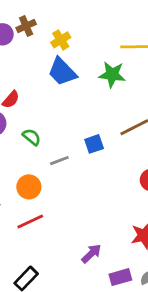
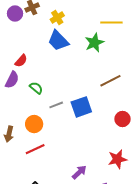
green star: (112, 75) -> (94, 43), turned -30
blue square: (94, 144) -> (81, 107), moved, size x1.5

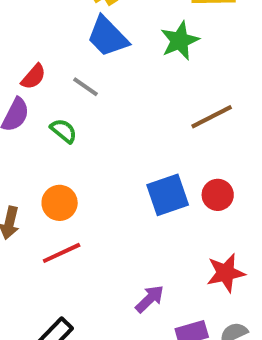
gray line: (56, 105) -> (86, 87), moved, turned 56
blue square: (81, 107) -> (168, 195), moved
red circle: (123, 119) -> (218, 195), moved

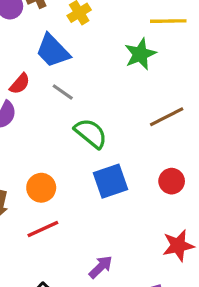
blue trapezoid: (108, 37) -> (53, 51), moved
green semicircle: (64, 131) -> (91, 133), moved, size x1.5
blue square: (168, 195) -> (111, 181), moved
purple arrow: (150, 299) -> (101, 267), moved

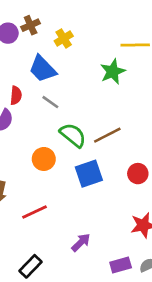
red semicircle: (20, 84) -> (16, 95), turned -36
brown line: (167, 117) -> (107, 135), moved
orange circle: (41, 188) -> (44, 159), moved

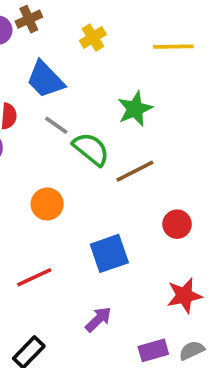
yellow cross: (64, 38) -> (93, 37), moved
green star: (113, 72) -> (135, 109), moved
green semicircle: (73, 135) -> (91, 149), moved
blue square: (89, 174) -> (109, 253), moved

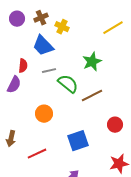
brown cross: (29, 19) -> (41, 18), moved
yellow cross: (93, 37) -> (62, 27), moved, turned -32
yellow line: (173, 47) -> (113, 28), turned -30
gray line: (56, 125) -> (49, 71), turned -48

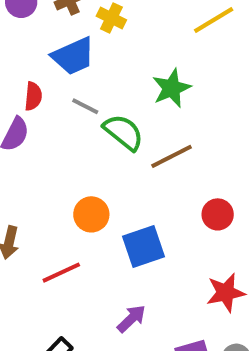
blue trapezoid: (43, 46) -> (73, 56), turned -70
gray line: (49, 71) -> (85, 106), turned 40
orange circle: (44, 114) -> (91, 214), moved

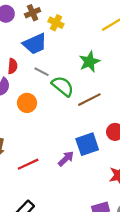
orange circle: (91, 214) -> (27, 103), moved
blue square: (143, 247) -> (87, 144), moved
purple arrow: (131, 319) -> (66, 159), moved

